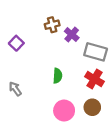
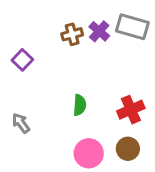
purple cross: (72, 35) -> (99, 31), moved
gray rectangle: (96, 52) -> (132, 27), moved
red cross: (94, 79) -> (131, 110), turned 36

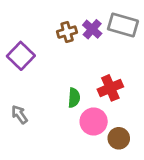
purple square: (22, 60) -> (21, 56), size x1.4
red cross: (131, 110) -> (110, 88), moved
pink circle: (89, 153) -> (94, 122), moved

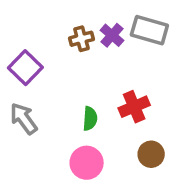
gray arrow: (19, 115) -> (24, 119), moved, size x1.4
pink circle: (94, 122) -> (87, 163), moved
brown circle: (119, 138) -> (151, 154), moved

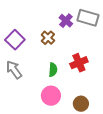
brown cross: (81, 39) -> (48, 38), moved, turned -32
brown circle: (151, 154) -> (81, 104), moved

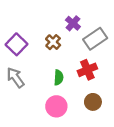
gray rectangle: (88, 18) -> (95, 39), moved, turned -50
brown circle: (81, 104) -> (93, 102), moved

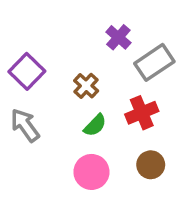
brown cross: (53, 42) -> (86, 86), moved
green semicircle: (59, 78) -> (95, 125), turned 40

